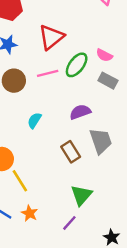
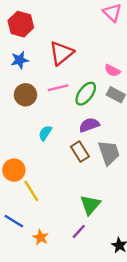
green ellipse: (77, 65) -> (86, 94), moved
brown rectangle: (71, 152) -> (80, 152), moved
orange star: (30, 213) -> (41, 237), moved

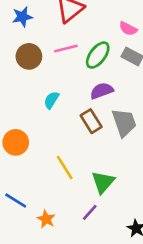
yellow line: (31, 191) -> (65, 167), moved

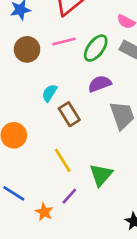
brown rectangle: (91, 121) -> (69, 114), moved
purple line: (90, 212) -> (69, 196), moved

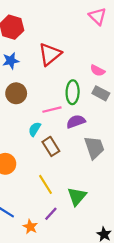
pink line: (64, 41) -> (52, 110), moved
green ellipse: (96, 48) -> (73, 92), turned -35

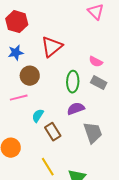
brown circle: (16, 93) -> (30, 76), moved
pink line: (52, 110) -> (19, 98), moved

